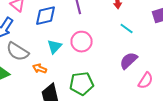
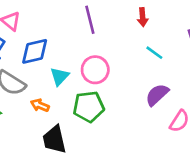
blue diamond: (46, 16) -> (35, 51), moved
green pentagon: (82, 84) -> (89, 107), moved

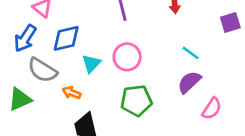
cyan line: (154, 53) -> (191, 53), moved
green pentagon: (89, 107) -> (136, 101), moved

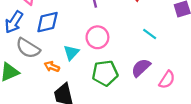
cyan triangle: (91, 64) -> (71, 52), moved
purple semicircle: (189, 82) -> (141, 68), moved

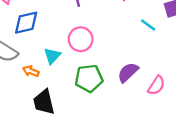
cyan line: (150, 34) -> (148, 25), moved

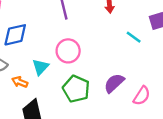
green pentagon: (89, 78) -> (76, 89), turned 30

